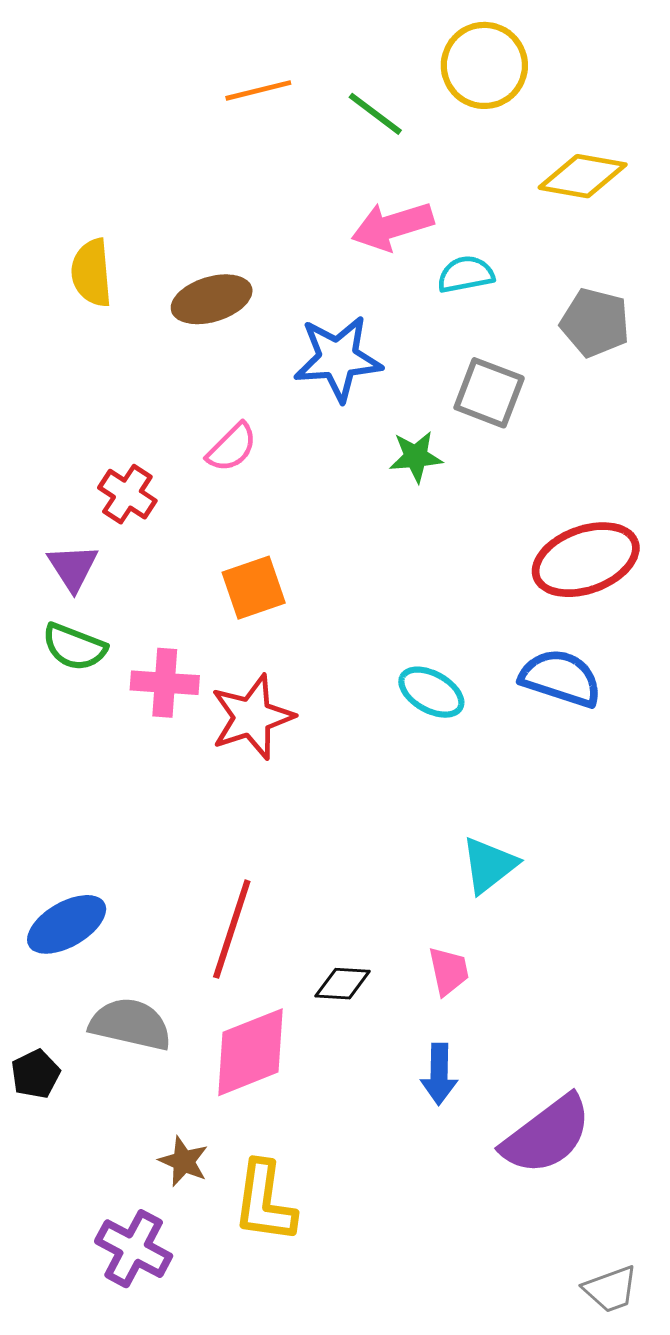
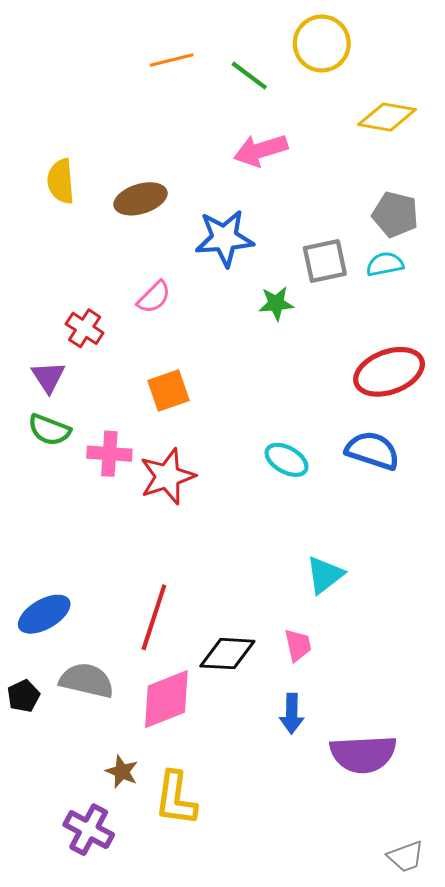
cyan semicircle: (466, 274) -> (385, 264), moved
gray square: (489, 393) -> (325, 261), turned -33
black diamond: (343, 984) -> (227, 654), size x1.5
black pentagon: (35, 1074) -> (23, 696), moved
purple semicircle: (547, 1135) -> (363, 754), turned 34

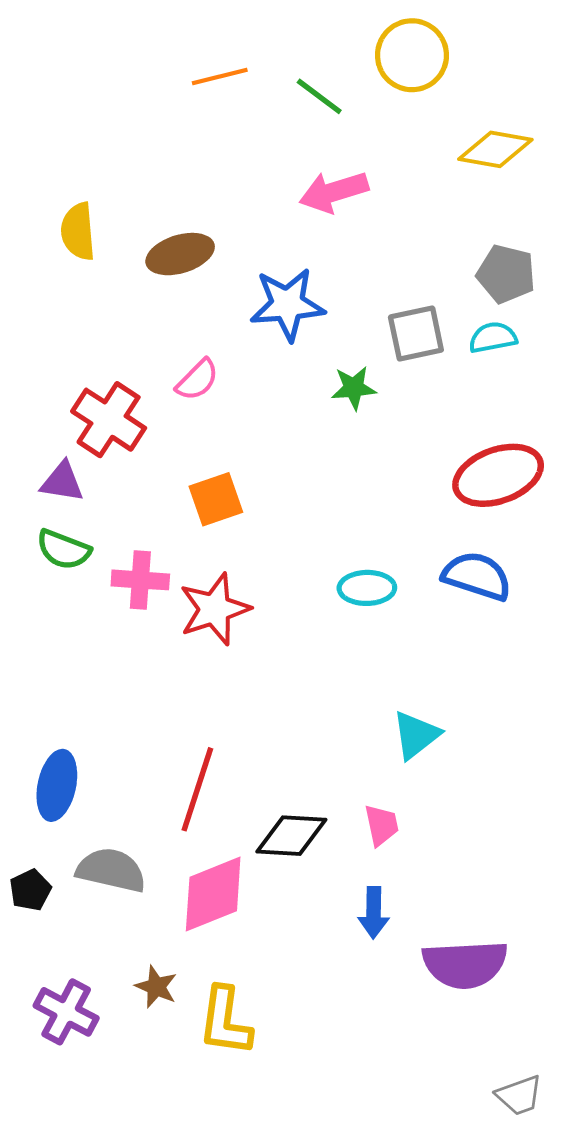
red cross: (85, 328) -> (109, 420), size x1.5
purple triangle: (48, 377) -> (62, 482), turned -48
cyan ellipse: (287, 460) -> (367, 588), turned -30
blue ellipse: (44, 614) -> (57, 785), turned -48
purple cross: (89, 830) -> (66, 1012), moved

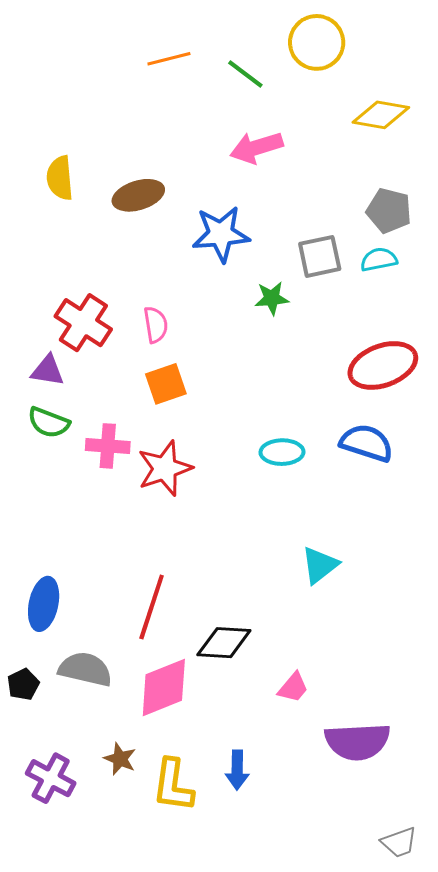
pink semicircle: (197, 380) -> (156, 325), moved, turned -54
pink trapezoid: (381, 825) -> (293, 687), moved, turned 52
blue arrow: (374, 913) -> (237, 770), moved

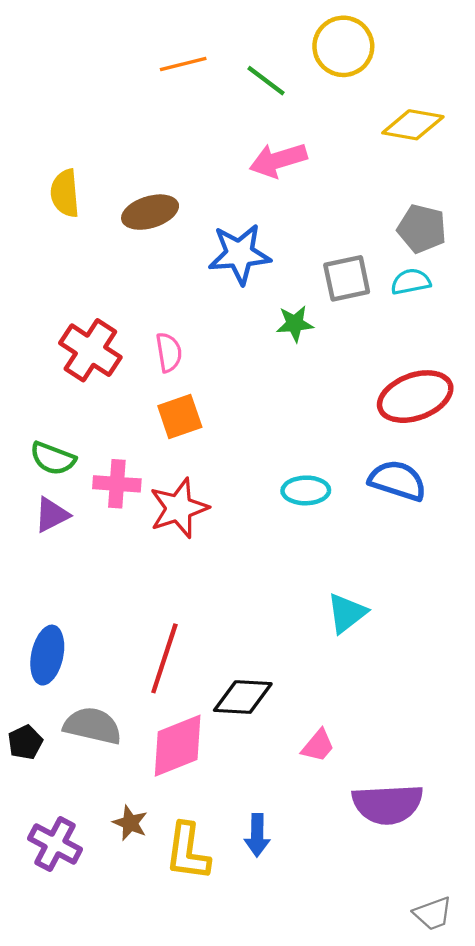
purple triangle: (48, 371) -> (52, 515), moved, turned -36

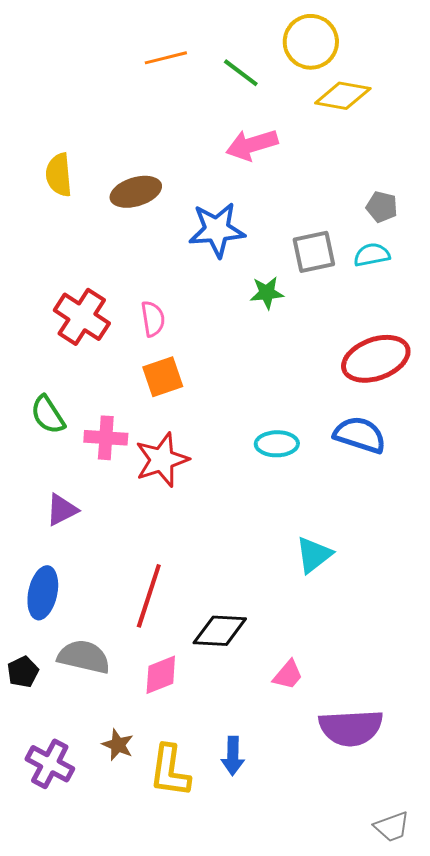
yellow diamond: (413, 125) -> (343, 96), moved
gray pentagon: (422, 229) -> (382, 207), size x0.7
green semicircle: (53, 458) -> (48, 415), turned 36
purple triangle: (52, 515) -> (62, 510), moved
pink diamond: (178, 746) -> (161, 675), size x0.7

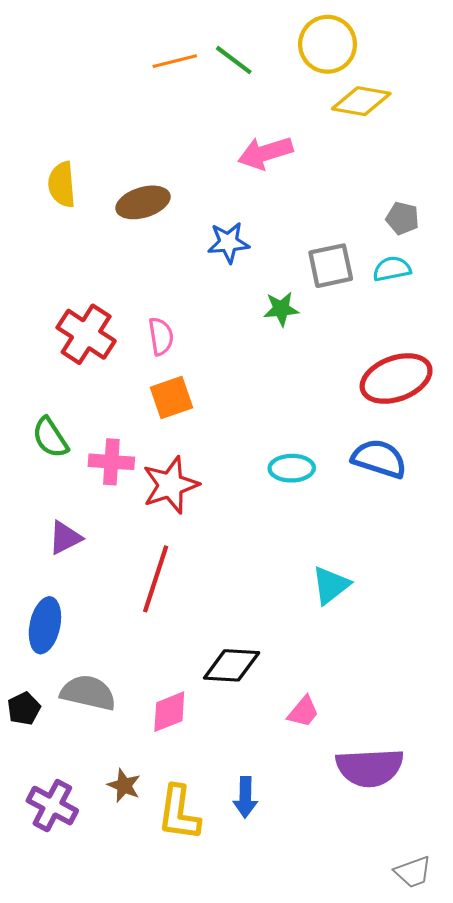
green line: (241, 73) -> (234, 60), moved
blue star: (217, 230) -> (228, 243), size x0.7
red line: (149, 596) -> (156, 579), moved

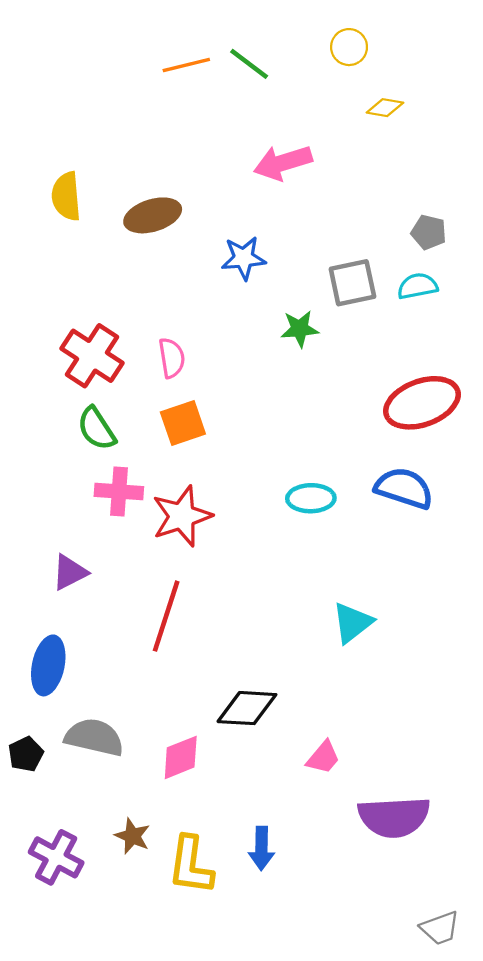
yellow circle: (328, 44) -> (349, 47), size x0.6
yellow diamond: (361, 101) -> (385, 108), size x0.6
green semicircle: (50, 438) -> (97, 429), moved

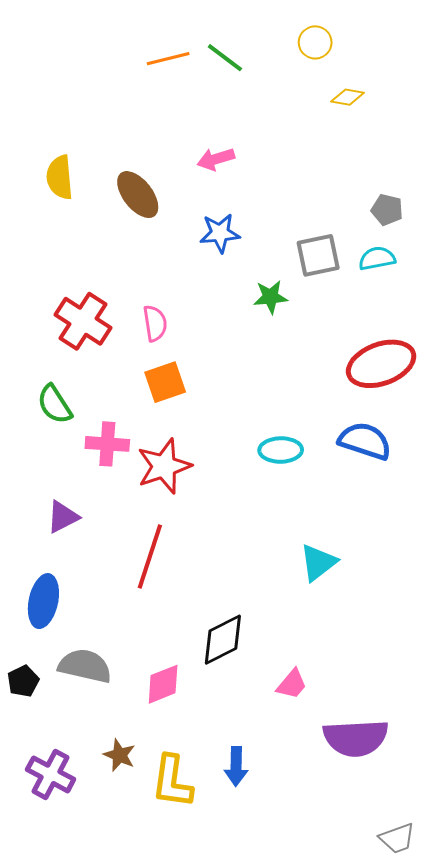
pink arrow: (283, 163) -> (216, 159), moved, size x0.7
brown ellipse: (153, 215) -> (138, 195), turned 69
green semicircle: (97, 429) -> (55, 404), moved
black diamond: (247, 708) -> (223, 640), turned -30

